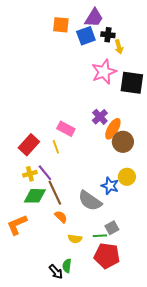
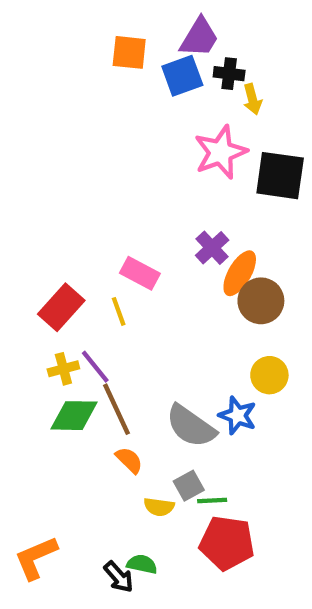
blue star: (110, 186) -> (238, 416), moved
orange L-shape: (17, 225) -> (36, 558), moved
gray square: (112, 228) -> (189, 486), moved
green semicircle: (67, 266) -> (142, 564), turned 96

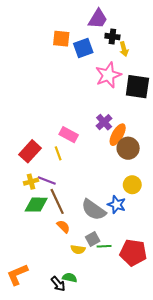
orange square: (129, 52) -> (61, 39), moved
blue square: (182, 76) -> (83, 48), moved
purple line: (95, 367) -> (47, 181), turned -30
red pentagon: (227, 543) -> (133, 253), moved

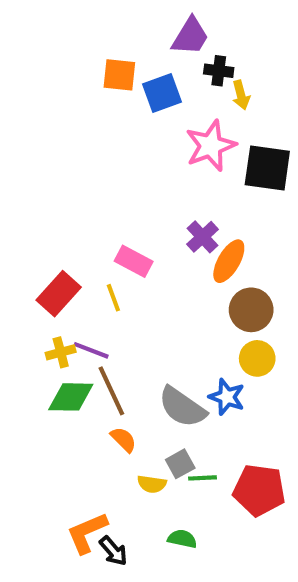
brown circle: (128, 148) -> (251, 310), moved
orange L-shape: (17, 274) -> (87, 533), moved
green semicircle: (70, 278) -> (182, 539), moved

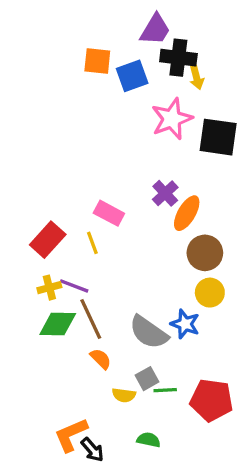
black cross: (219, 71) -> (178, 58), size x1.5

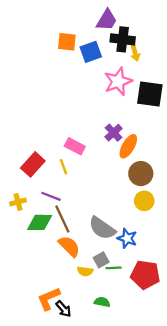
yellow cross: (49, 288) -> (18, 202), moved
blue star: (185, 324) -> (127, 238), moved
orange semicircle: (101, 359) -> (69, 246), size x1.5

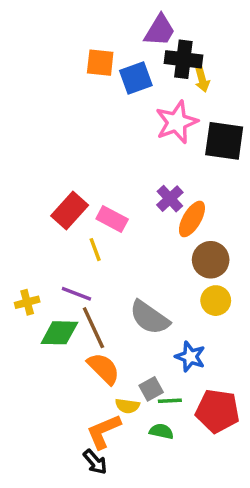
red rectangle: (33, 164) -> (70, 210), moved
gray semicircle: (102, 228) -> (149, 318), moved
orange L-shape: (49, 299) -> (104, 431), moved
green semicircle: (102, 302) -> (161, 431), moved

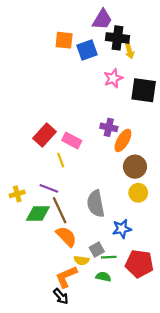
pink star: (177, 122) -> (113, 78), size x0.7
purple cross: (170, 199) -> (109, 127), turned -35
gray semicircle: (149, 318) -> (96, 204), turned 44
blue star: (190, 357) -> (122, 229), turned -30

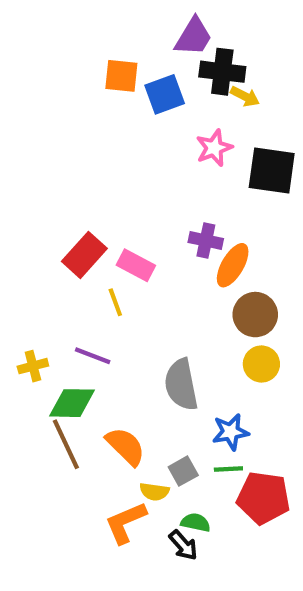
yellow arrow: (129, 51) -> (245, 96), turned -48
brown line: (60, 210) -> (66, 444), moved
green line: (109, 257) -> (228, 469), moved
black arrow: (61, 296) -> (183, 545), moved

